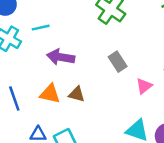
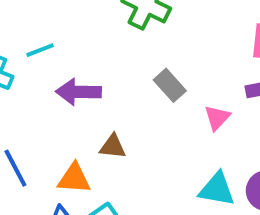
orange triangle: (50, 94) -> (74, 178), moved

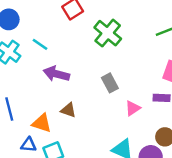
cyan line: (40, 50) -> (40, 44), turned 42

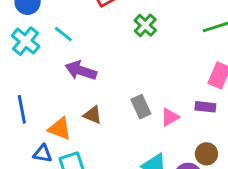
green cross: (108, 33) -> (145, 25), size x0.7
gray rectangle: (110, 83) -> (141, 107), moved

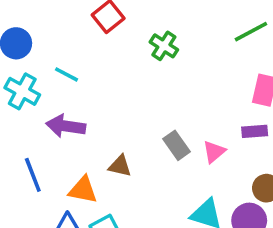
purple arrow: (81, 71) -> (66, 126), moved

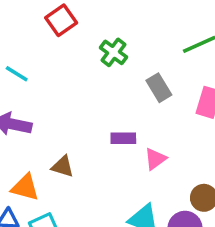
purple rectangle: (255, 131) -> (123, 138), moved
gray rectangle: (177, 145) -> (159, 88), moved

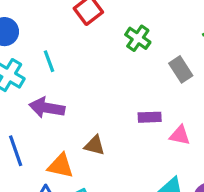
cyan line: (17, 74) -> (49, 61), turned 40
pink triangle: (155, 159) -> (180, 135), turned 50

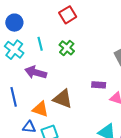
green cross: (138, 38) -> (67, 48), moved
brown triangle: (95, 145) -> (63, 99), size x1.5

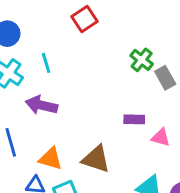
green cross: (67, 48) -> (142, 60), moved
brown triangle: (63, 99) -> (96, 159), moved

